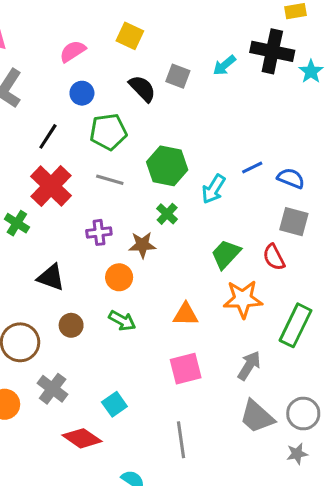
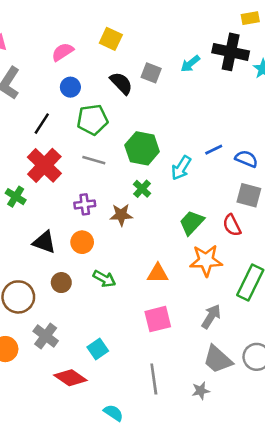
orange circle: (119, 277) -> (82, 242), moved
gray star: (297, 454) -> (201, 391), moved

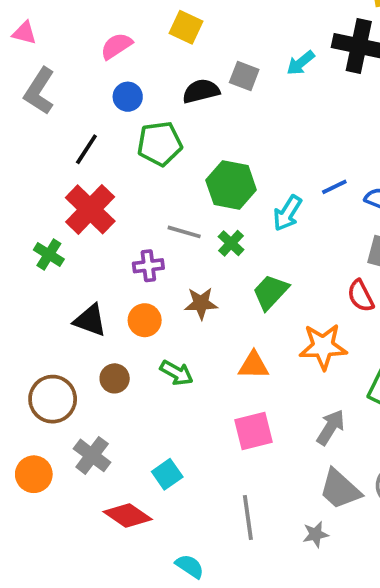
black semicircle: (121, 83) -> (201, 91), turned -60
gray line: (94, 160) -> (184, 232), moved
brown star: (121, 215) -> (201, 303), moved
green trapezoid: (192, 223) -> (270, 292), moved

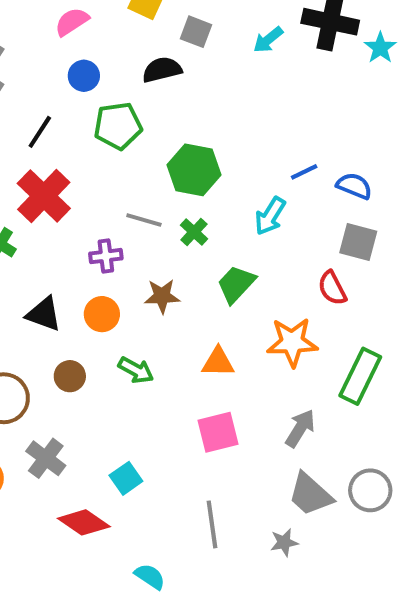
gray square: (244, 76) -> (196, 32), moved
cyan arrow: (287, 213) -> (270, 216), moved

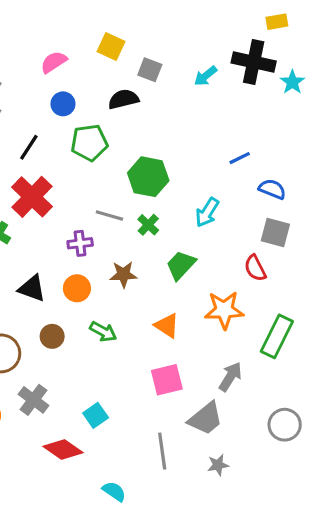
blue line: (304, 172) -> (240, 158), moved
orange triangle: (218, 362) -> (167, 326), turned 32
gray trapezoid: (310, 494) -> (206, 419), moved, turned -81

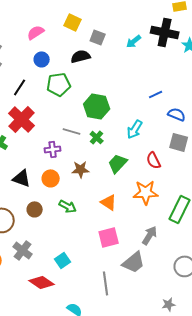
red semicircle: (255, 268) -> (154, 160), moved
gray star: (218, 465) -> (169, 304), moved

